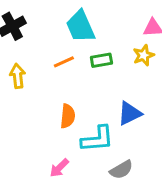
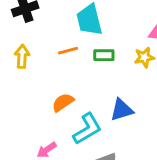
orange semicircle: (68, 116) -> (63, 102), turned -140
cyan L-shape: (97, 139) -> (87, 129), turned -36

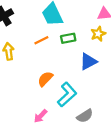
blue triangle: (122, 110) -> (88, 62), moved

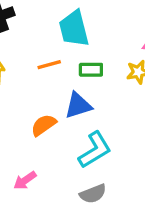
blue triangle: (88, 62) -> (78, 105), moved
cyan L-shape: (67, 95) -> (95, 150), moved

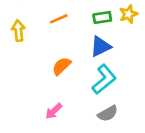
green rectangle: (91, 70) -> (102, 17), moved
blue triangle: (78, 105) -> (100, 47), moved

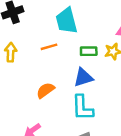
cyan L-shape: (104, 79) -> (82, 108), turned 120

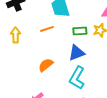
cyan L-shape: (82, 108) -> (77, 78), turned 35

